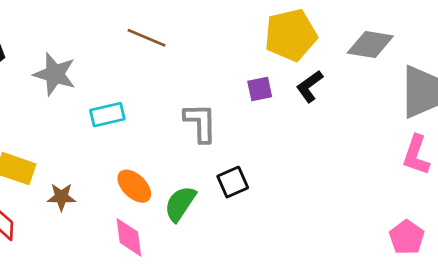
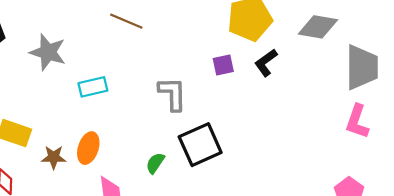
black square: (233, 182) -> (200, 145), size x1.6
orange ellipse: (134, 186) -> (88, 148), moved, turned 64
green semicircle: (180, 204) -> (155, 163), size x0.7

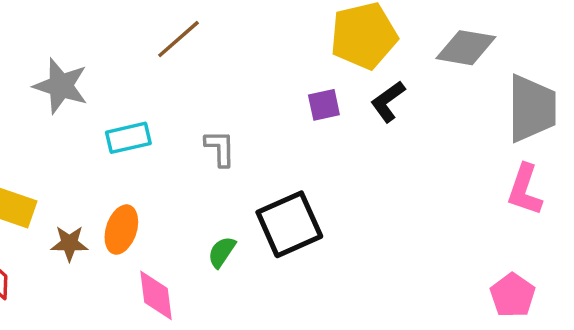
brown line: (126, 21) -> (178, 39), turned -64
gray L-shape: (173, 94) -> (220, 148), moved, size x0.7

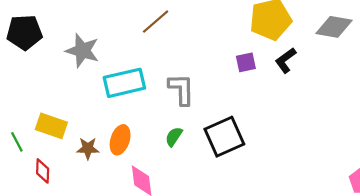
cyan rectangle: (128, 138) -> (124, 83), size x1.5
gray L-shape: (220, 148) -> (181, 89), size x1.4
green semicircle: (222, 252) -> (174, 137), moved

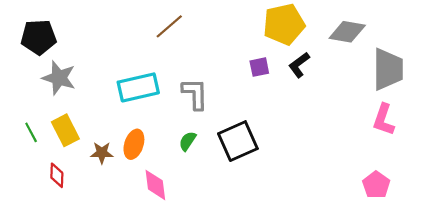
gray star: (82, 51) -> (59, 78), moved
yellow rectangle: (51, 126) -> (65, 130), turned 44
green line: (17, 142) -> (31, 132), moved

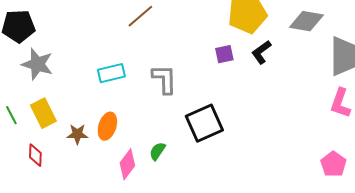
cyan rectangle: (138, 87) -> (111, 73), size x0.7
green semicircle: (188, 141) -> (157, 151), moved
pink diamond: (155, 185) -> (127, 164), turned 44

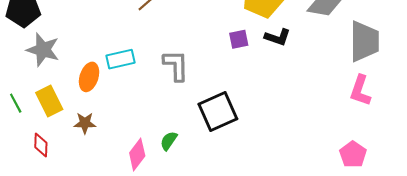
black L-shape: (261, 52) -> (278, 37), turned -125
orange ellipse: (107, 126) -> (89, 77), moved

